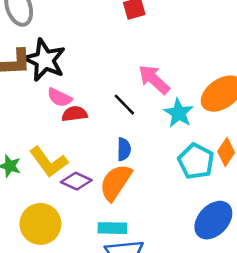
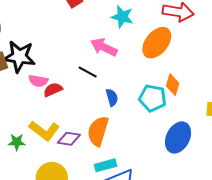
cyan star: (179, 113) -> (122, 17), moved
blue semicircle: (124, 149) -> (112, 97), moved

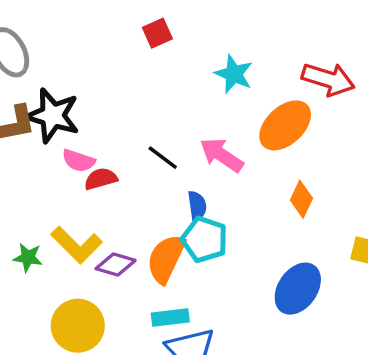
pink arrow: (104, 47) -> (222, 155), moved
cyan pentagon: (152, 98) -> (204, 240), moved

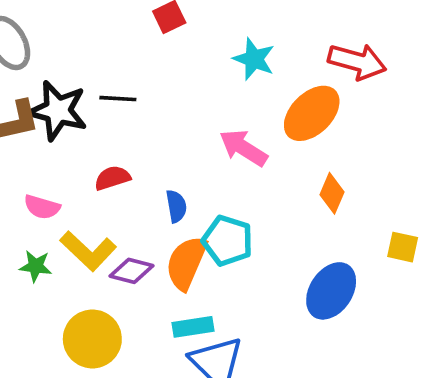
black line: (163, 158) -> (118, 99), moved, turned -32
pink semicircle: (79, 161) -> (42, 207), moved
blue semicircle: (197, 206) -> (176, 206), moved

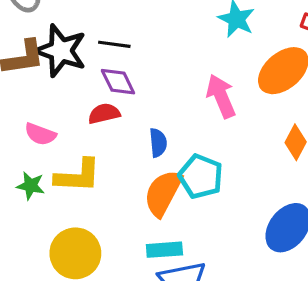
pink arrow: (243, 148) -> (221, 96), turned 30
yellow L-shape: (88, 251) -> (78, 176), turned -45
purple diamond: (131, 271) -> (118, 82), moved, turned 45

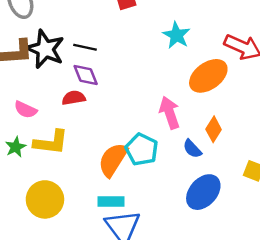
pink arrow: (221, 96) -> (170, 113), moved
blue semicircle: (158, 143) -> (192, 149), moved, turned 138
green star: (31, 186) -> (16, 147), turned 30

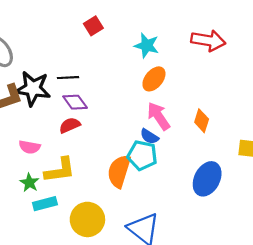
orange ellipse: (208, 76) -> (154, 79), moved, size x0.7
blue semicircle: (192, 149) -> (149, 136), moved
yellow circle: (45, 199) -> (87, 219), moved
cyan rectangle: (111, 202) -> (45, 204), moved

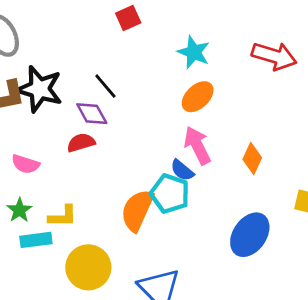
black line: (68, 78) -> (105, 86), moved, turned 45
yellow L-shape: (60, 170) -> (63, 216), moved, size x0.7

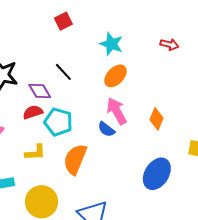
red arrow: (274, 56) -> (169, 45), size x0.6
black line: (105, 86) -> (63, 72), moved
cyan pentagon: (170, 194) -> (58, 122), moved
yellow L-shape: (63, 216) -> (35, 152), moved

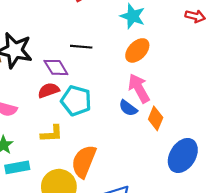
black line: (63, 72) -> (81, 47), turned -42
orange diamond: (157, 119) -> (156, 118), moved
orange semicircle: (75, 159) -> (84, 161), moved

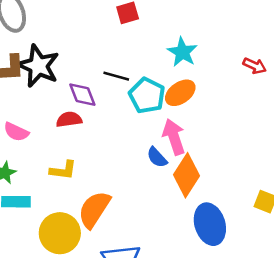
cyan pentagon: (76, 101) -> (147, 96), moved
orange diamond: (156, 118) -> (187, 175), size x1.5
blue ellipse: (183, 156) -> (210, 224), turned -60

